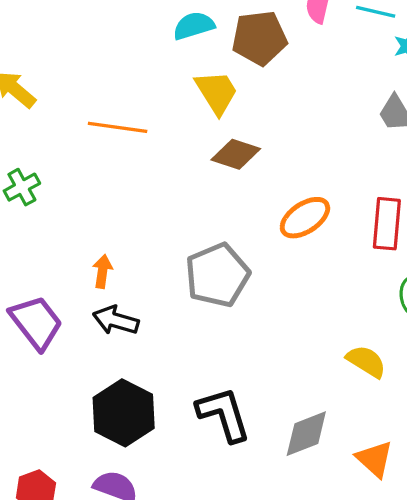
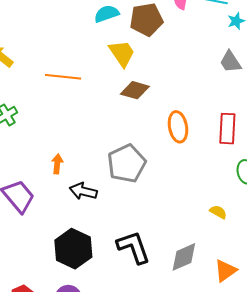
orange ellipse: (305, 218) -> (178, 127), turned -64
black arrow: (116, 320) -> (83, 191), moved
yellow semicircle: (366, 361) -> (218, 212), size x0.7
orange triangle: (375, 459) -> (226, 271), turned 45

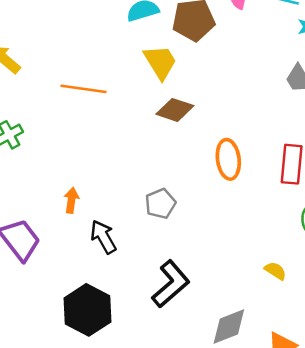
gray pentagon: (127, 163) -> (160, 204), size x0.6
black arrow: (83, 191) -> (103, 237), turned 44
black L-shape: (134, 247) -> (171, 284), moved, turned 66

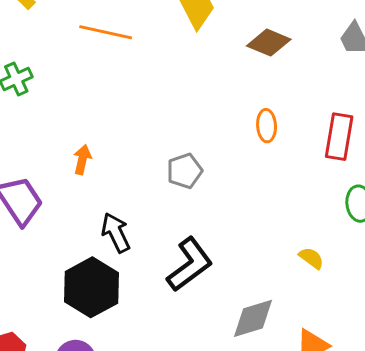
brown diamond: (175, 110) -> (269, 43), moved
orange ellipse: (228, 159) -> (267, 126), size x0.7
black arrow: (103, 237) -> (116, 233), moved

